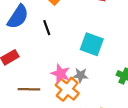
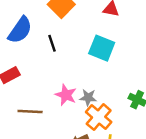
cyan square: (92, 44) -> (102, 48), moved
orange cross: (67, 89) -> (99, 117), moved

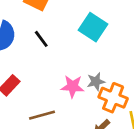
cyan square: (102, 48) -> (93, 27), turned 30

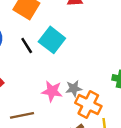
cyan square: (93, 27) -> (52, 40), moved

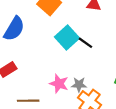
black line: (27, 45) -> (85, 43), moved, turned -32

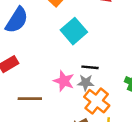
black line: (85, 43) -> (90, 67), moved, turned -32

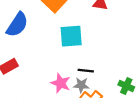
cyan square: (74, 31) -> (71, 36), turned 35

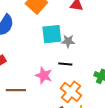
gray star: (81, 85) -> (68, 41), moved

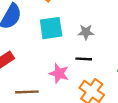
cyan square: (52, 34) -> (51, 28), moved

